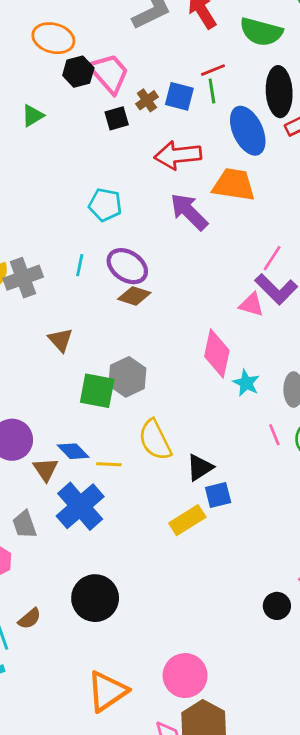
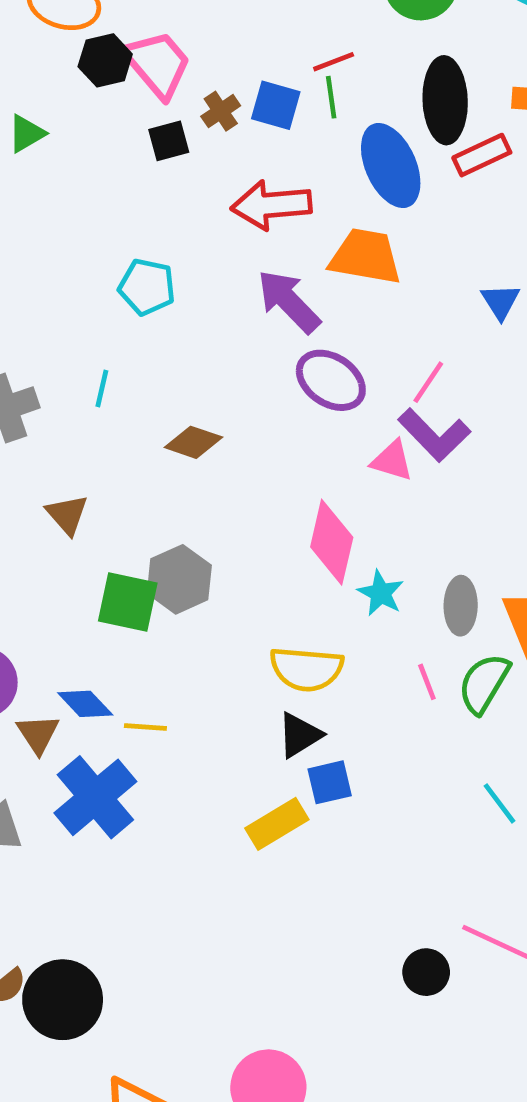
purple ellipse: (127, 266) -> (331, 380), moved
yellow semicircle: (155, 440) -> (306, 669), moved, turned -60
black circle: (95, 598) -> (63, 1000), moved

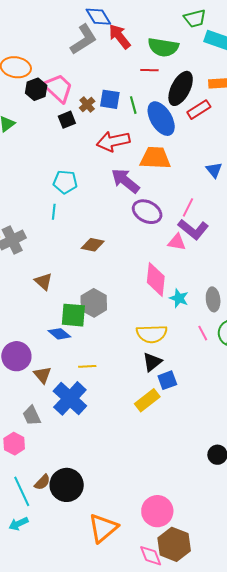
red line: (334, 62) -> (149, 70), moved, turned 30
green line: (331, 97) -> (133, 105), moved
black ellipse: (445, 100) -> (181, 88), turned 36
cyan line: (102, 388) -> (54, 212), moved
blue diamond: (85, 704) -> (59, 334), moved

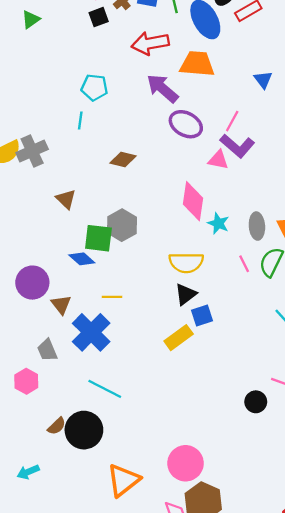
cyan line: (22, 491) -> (105, 389), moved, turned -40

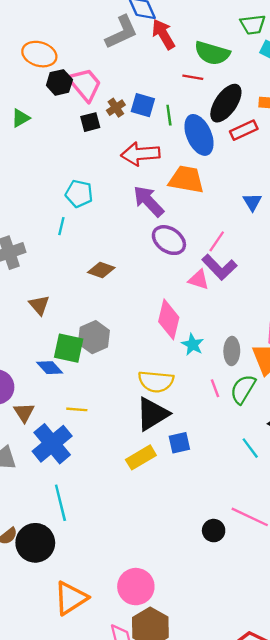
black triangle: (186, 294) -> (152, 414), size x1.5
blue square: (202, 316) -> (179, 443), moved
cyan line: (105, 389) -> (60, 503), turned 44

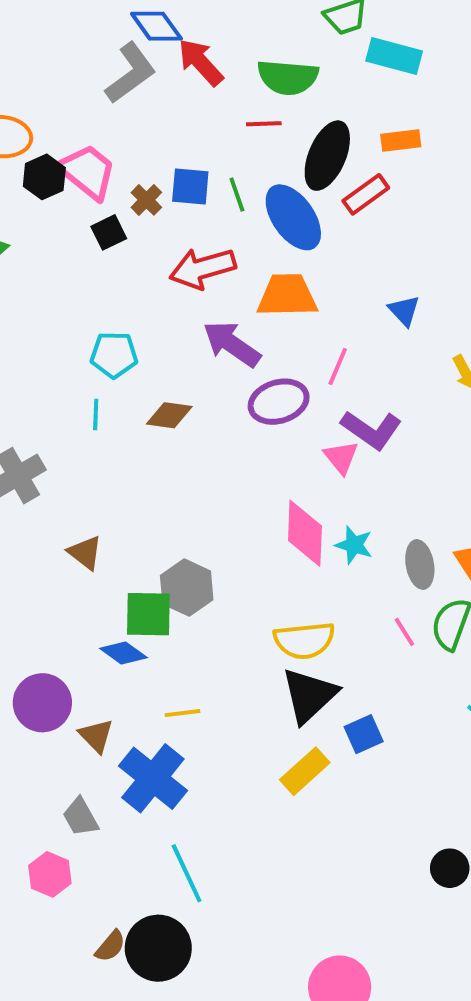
purple ellipse: (169, 240) -> (279, 402), turned -40
pink line: (217, 241) -> (338, 366), moved
brown diamond: (101, 270) -> (169, 415), moved
pink triangle: (199, 280) -> (341, 457), turned 45
cyan star: (193, 345) -> (354, 545), moved

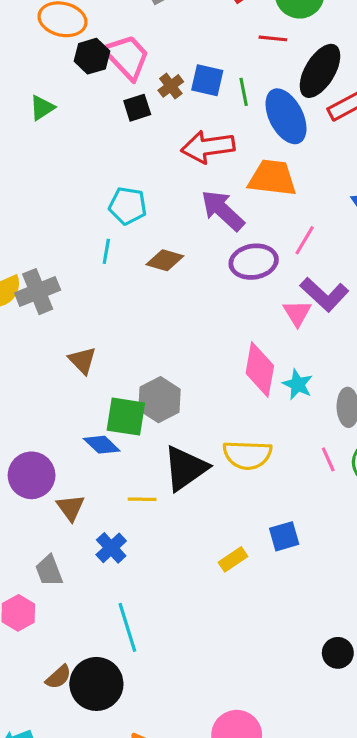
black triangle: (309, 695) -> (185, 468), moved
yellow rectangle: (305, 771) -> (233, 559), size x0.7
blue cross: (153, 778) -> (111, 548), size x0.6

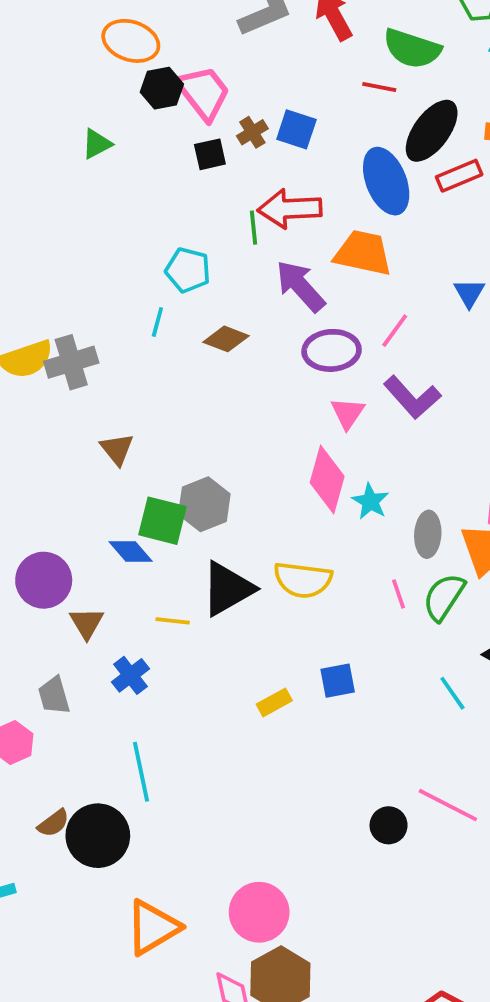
green line: (244, 92) -> (253, 228), moved
pink triangle: (297, 313) -> (348, 413), moved

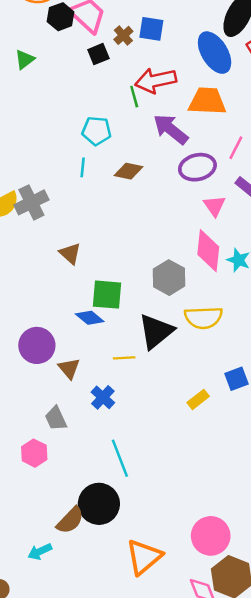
gray hexagon: (204, 504) -> (169, 278), moved
brown semicircle: (53, 823) -> (70, 520), moved, size x1.4

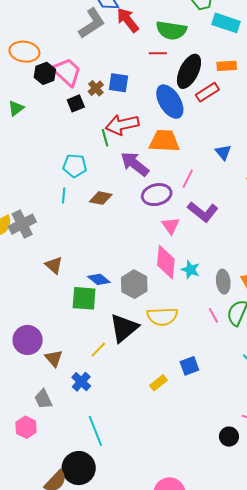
blue diamond: (90, 318) -> (99, 279), moved
yellow line: (124, 358) -> (98, 350), turned -42

